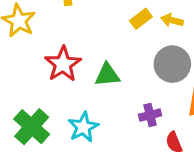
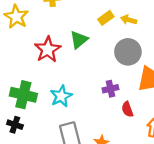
green triangle: (107, 75) -> (79, 40), moved, turned -36
green cross: (32, 127) -> (23, 95), turned -30

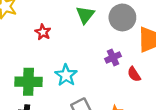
green triangle: (79, 40) -> (85, 15), moved
red star: (48, 49) -> (43, 32), size x0.6

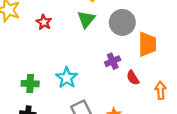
red star: (43, 32) -> (44, 22), moved
green cross: (28, 82) -> (30, 84), size x0.7

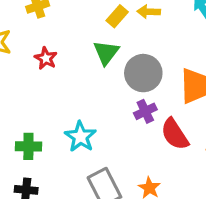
gray circle: (122, 22) -> (143, 73), moved
red semicircle: (133, 78) -> (175, 134), size x1.5

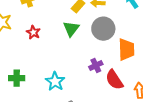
gray circle: (143, 73) -> (103, 29), moved
green cross: (28, 146) -> (17, 78), moved

